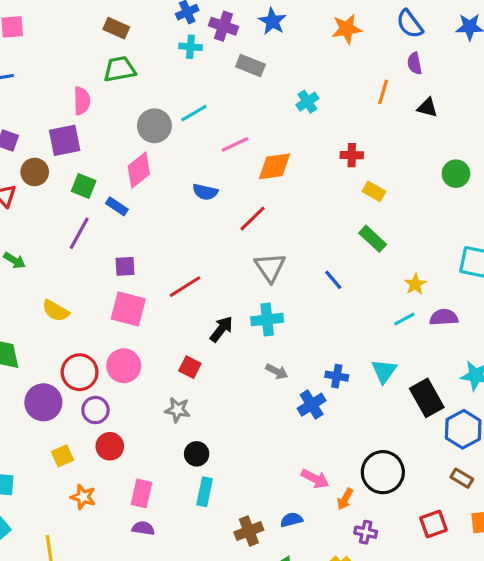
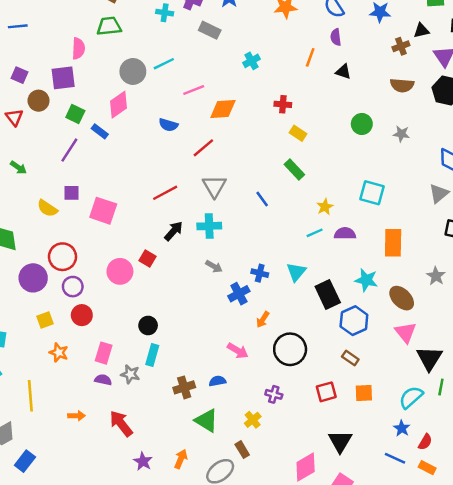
purple square: (125, 266) -> (71, 193), moved
red line: (185, 287) -> (165, 193), moved
pink circle: (124, 366) -> (120, 271), moved
gray star: (178, 410) -> (130, 374), moved
orange arrow: (345, 499) -> (263, 320), moved

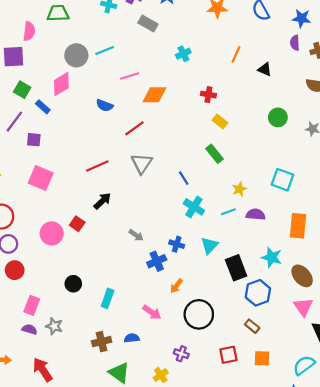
purple semicircle: (336, 37) -> (295, 43), moved
purple square: (71, 193) -> (34, 140), moved
cyan cross: (209, 226) -> (194, 207), moved, turned 30
cyan rectangle: (152, 355) -> (108, 298), moved

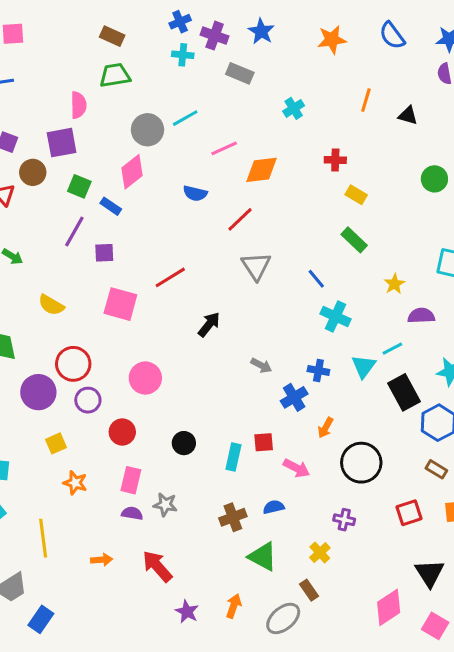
red line: (97, 166) -> (170, 277), moved
cyan line: (228, 212) -> (392, 349), moved
red square: (77, 224) -> (264, 442), moved, turned -32
red circle: (15, 270) -> (122, 432), moved

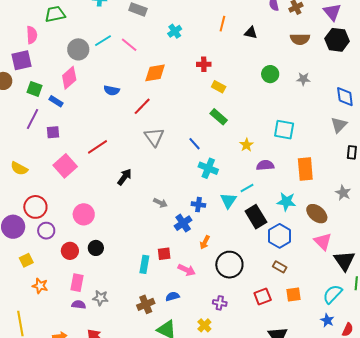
pink line: (224, 148) -> (129, 45), moved, turned 66
pink square: (120, 304) -> (65, 166), turned 35
black circle: (184, 443) -> (96, 248), moved

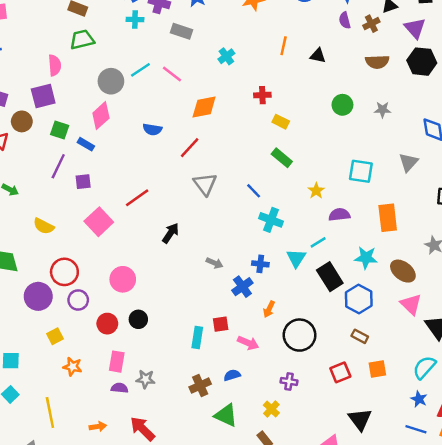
gray triangle: (339, 125) -> (409, 162), moved

